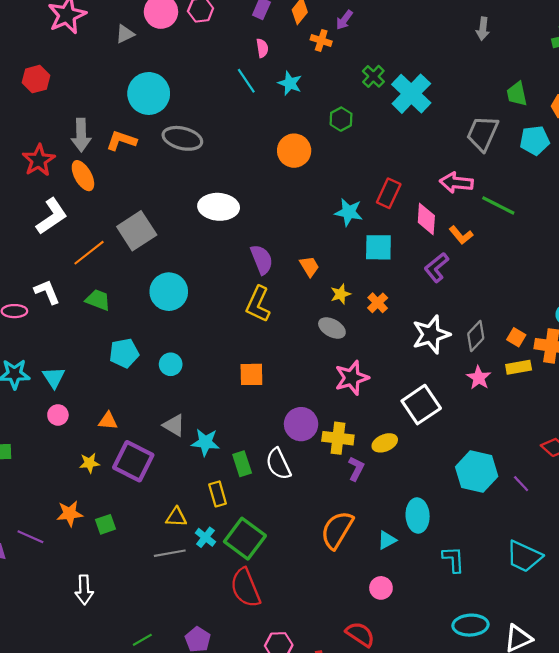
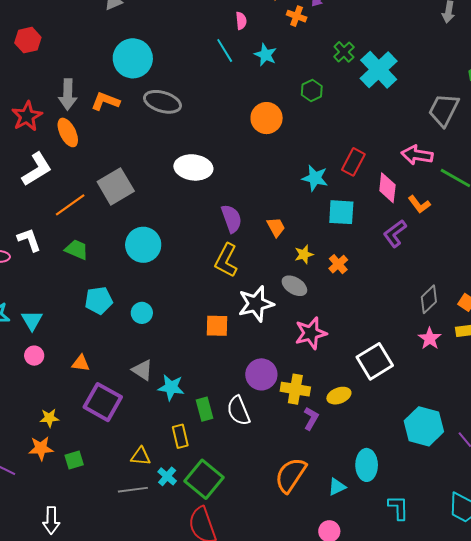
white star: (431, 334) -> (256, 304), moved
yellow star: (89, 463) -> (49, 418), moved

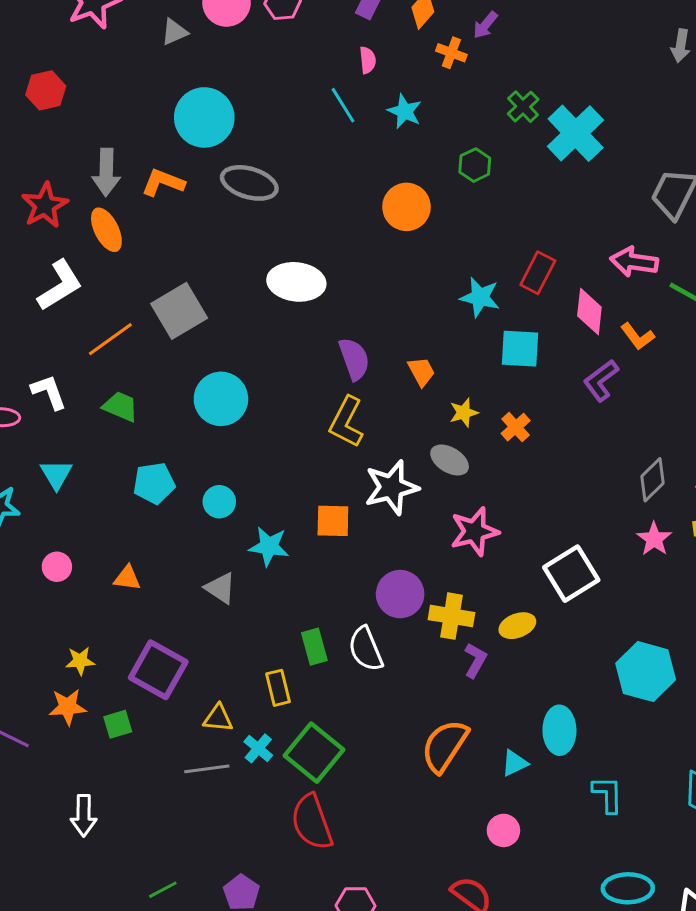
cyan triangle: (32, 320) -> (56, 474), moved
cyan star: (171, 387) -> (269, 546), moved
purple square: (103, 402) -> (158, 670), moved

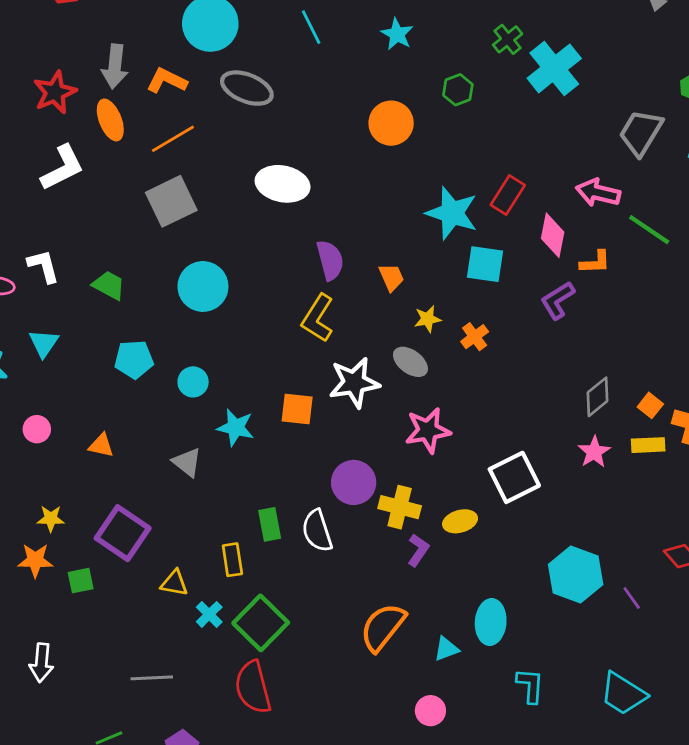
cyan line: (343, 105) -> (311, 27), moved
cyan star: (480, 297) -> (452, 213), size x1.4
orange L-shape: (638, 336) -> (595, 262), turned -60
orange line: (110, 339) -> (173, 139), moved
gray line: (207, 769) -> (152, 678), moved

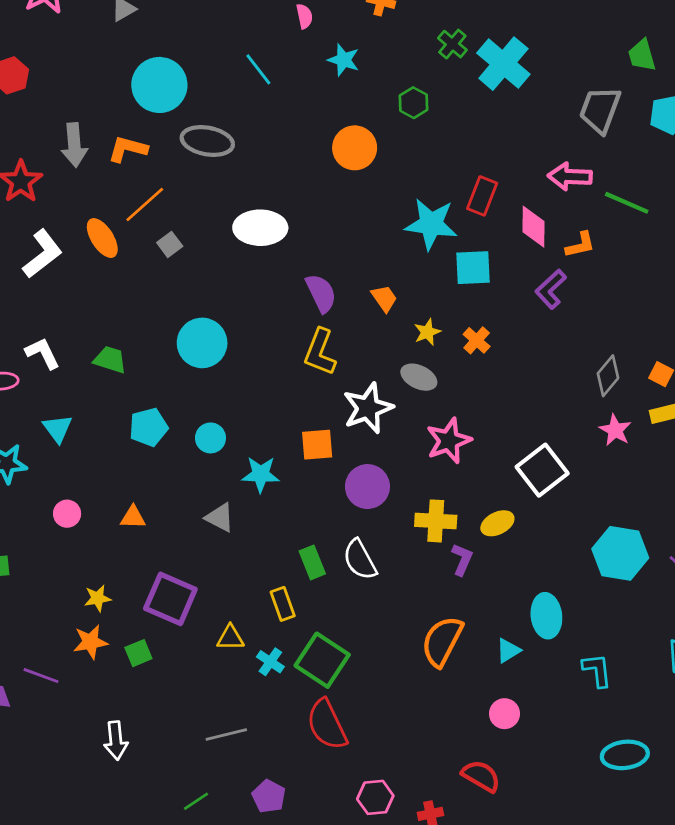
orange ellipse: (110, 120) -> (102, 238), moved
gray square: (171, 201) -> (170, 244), moved, size x0.5
purple circle: (354, 482) -> (367, 487), moved

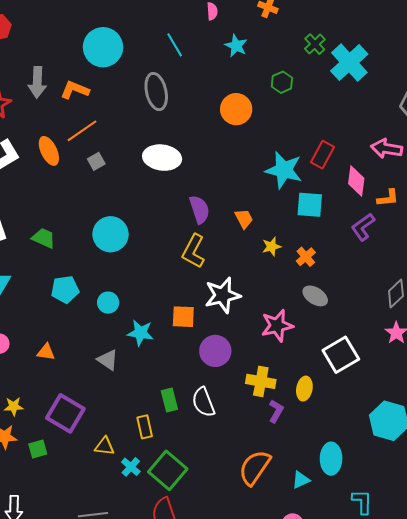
gray ellipse: (207, 141) -> (156, 92), moved, turned 60
gray ellipse: (419, 377) -> (315, 296), moved
yellow ellipse: (497, 523) -> (304, 389), turned -60

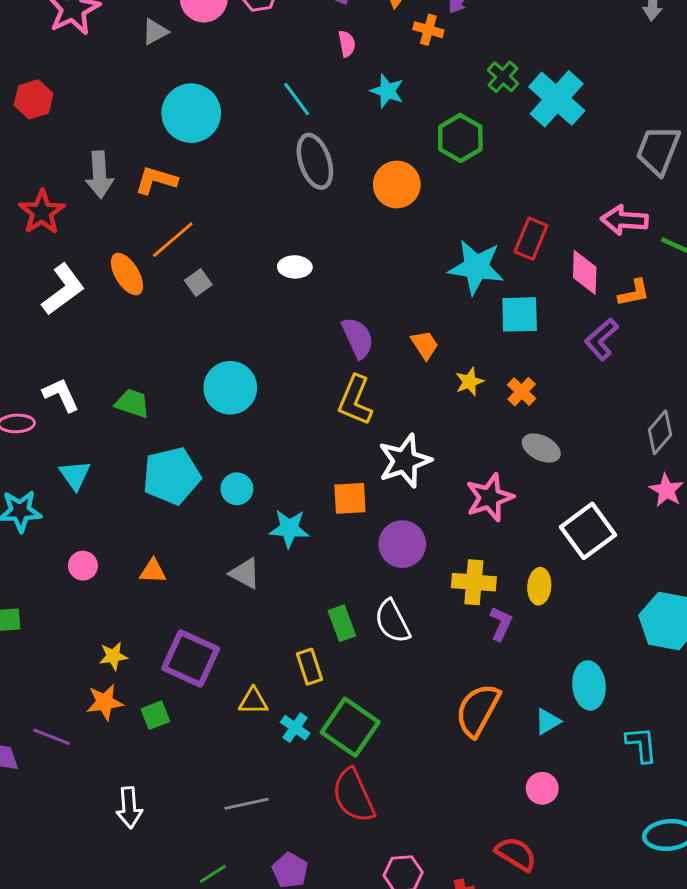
green hexagon: (282, 82) -> (460, 138), size x1.4
gray ellipse: (156, 92) -> (315, 161), moved
white ellipse: (162, 158) -> (295, 267), size x0.6
cyan pentagon: (65, 289) -> (171, 476), size x1.4

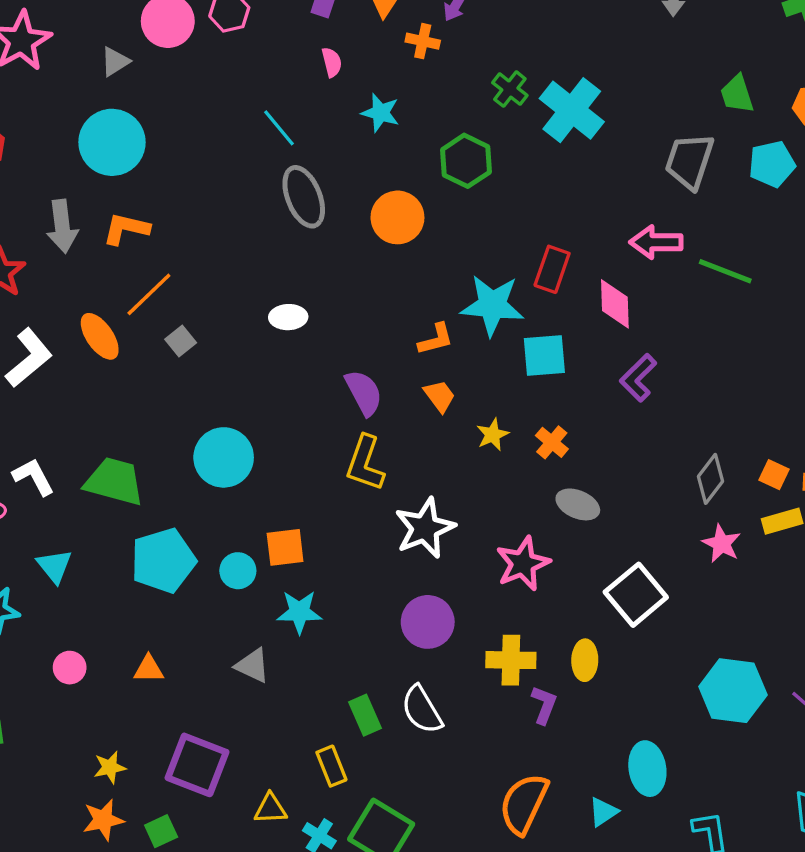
cyan circle: (191, 113) -> (112, 142), moved
orange L-shape: (634, 293) -> (436, 339), moved
green trapezoid: (132, 403) -> (114, 481), size x1.5
orange square: (350, 498) -> (285, 547), moved

